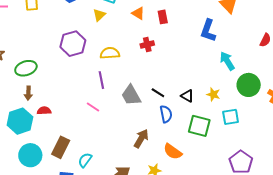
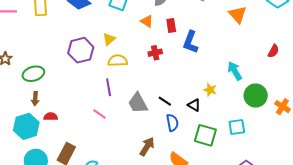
yellow triangle: (99, 15) -> (109, 39), moved
blue L-shape: (208, 31) -> (191, 42), moved
yellow star: (213, 94) -> (210, 90), moved

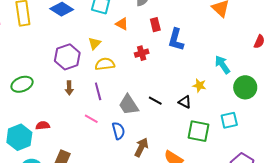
orange triangle: (147, 21) -> (122, 24), moved
brown arrow: (35, 99) -> (69, 88), moved
blue semicircle: (172, 123) -> (118, 131), moved

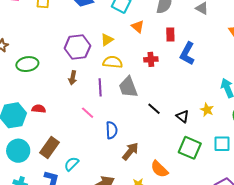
yellow star: (199, 85) -> (207, 110), moved
gray trapezoid: (129, 105) -> (128, 87), moved

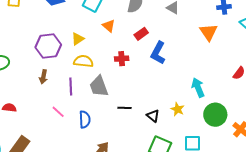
red rectangle: (170, 34) -> (141, 34), turned 56
black line: (154, 109) -> (125, 108), turned -40
blue semicircle: (112, 130) -> (85, 119), moved

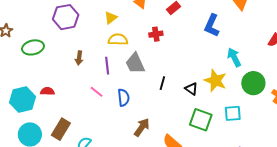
purple hexagon: (48, 46) -> (66, 17), moved
blue L-shape: (158, 53) -> (212, 26), moved
black line: (125, 108) -> (162, 83), turned -72
yellow star: (178, 109) -> (215, 81), size x1.6

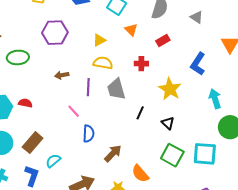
brown arrow: (79, 58) -> (62, 75), turned 64
yellow star: (215, 81) -> (170, 89), moved
blue semicircle: (124, 97) -> (89, 134), moved
cyan square: (233, 113) -> (205, 154), size x1.4

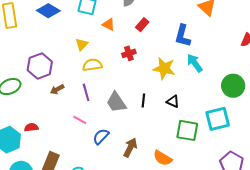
purple hexagon: (55, 33) -> (40, 66), moved
gray trapezoid: (116, 89) -> (116, 102), moved
cyan arrow: (215, 99) -> (195, 63), moved
blue semicircle: (89, 134) -> (101, 136), turned -120

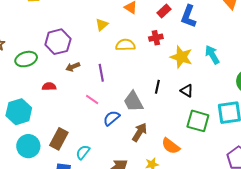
blue L-shape: (183, 36) -> (188, 16), moved
red cross: (129, 53) -> (156, 38), moved
yellow semicircle: (92, 65) -> (125, 45), moved
gray trapezoid: (116, 102) -> (133, 102), moved
red semicircle: (31, 127) -> (49, 86), moved

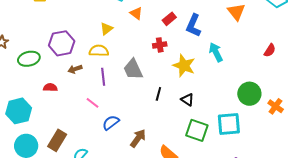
yellow semicircle: (125, 45) -> (99, 51), moved
cyan arrow: (212, 55) -> (216, 52), moved
gray trapezoid: (133, 102) -> (133, 69), moved

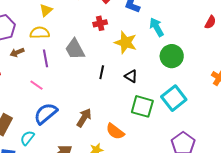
green circle: (249, 94) -> (172, 56), moved
blue semicircle: (111, 123) -> (46, 114), moved, size x1.4
cyan square: (229, 124) -> (174, 98), turned -30

